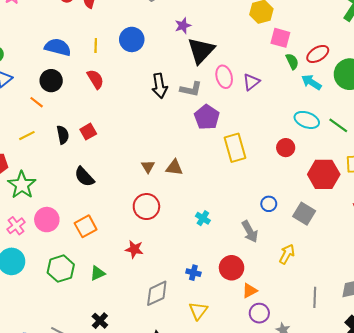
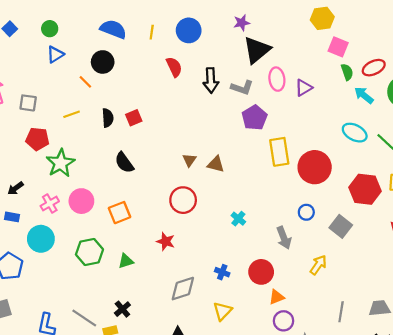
red semicircle: (95, 79) -> (174, 67), moved
red circle: (286, 148) -> (315, 167), moved, size x1.8

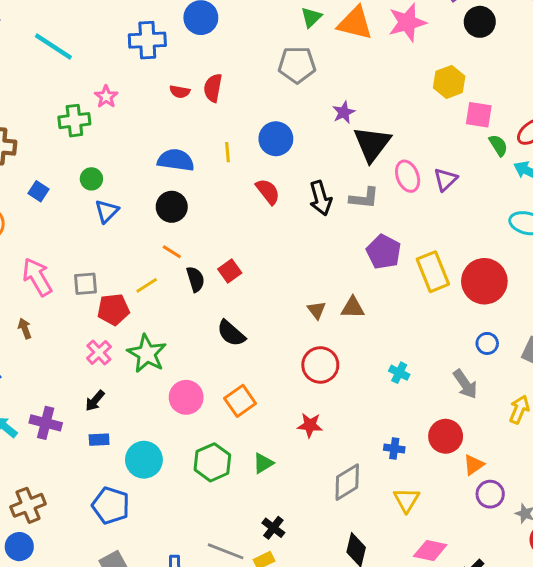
orange line: (85, 82) -> (172, 252), moved
purple pentagon: (255, 118) -> (384, 252), moved
red pentagon: (37, 139) -> (113, 309), moved
pink cross: (50, 204) -> (99, 353), moved

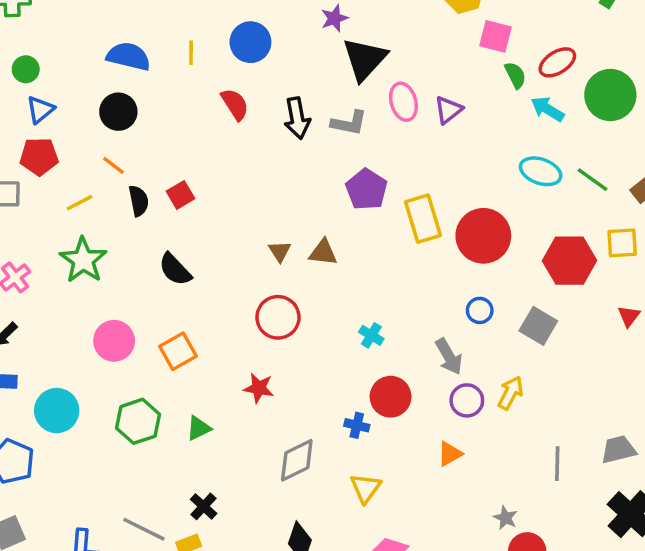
red pentagon: (113, 309) -> (39, 156), moved
green star: (147, 354) -> (83, 260), moved
red circle: (446, 436) -> (391, 397), moved
purple circle: (490, 494) -> (467, 400), moved

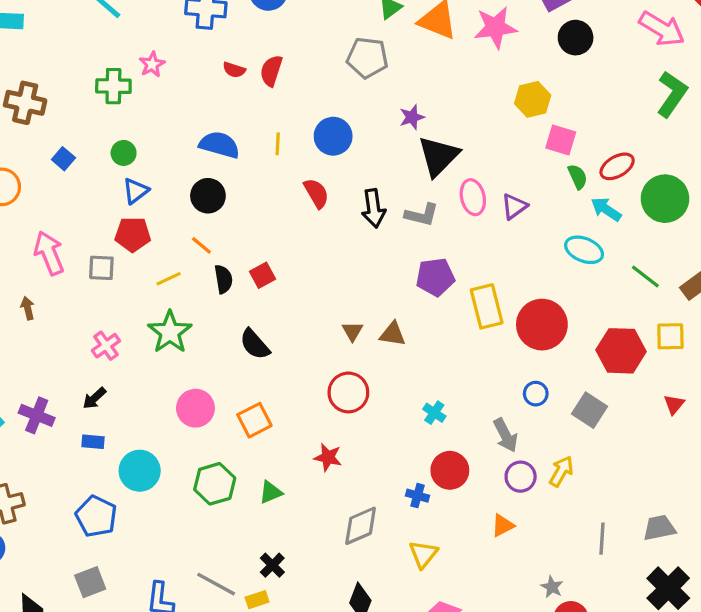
cyan ellipse: (541, 171) -> (584, 250), moved
purple pentagon: (366, 189) -> (435, 277), turned 30

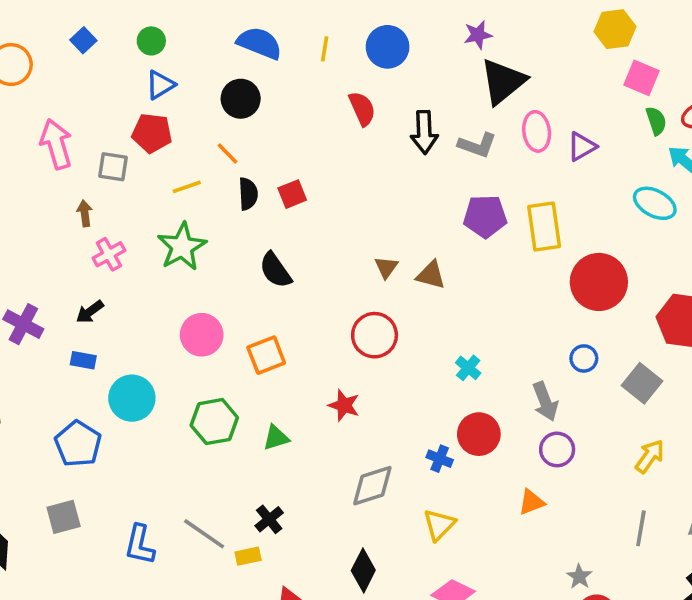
yellow rectangle: (487, 306) -> (544, 227), moved
brown arrow: (28, 308) -> (85, 213), moved
yellow arrow: (561, 471) -> (650, 456), moved

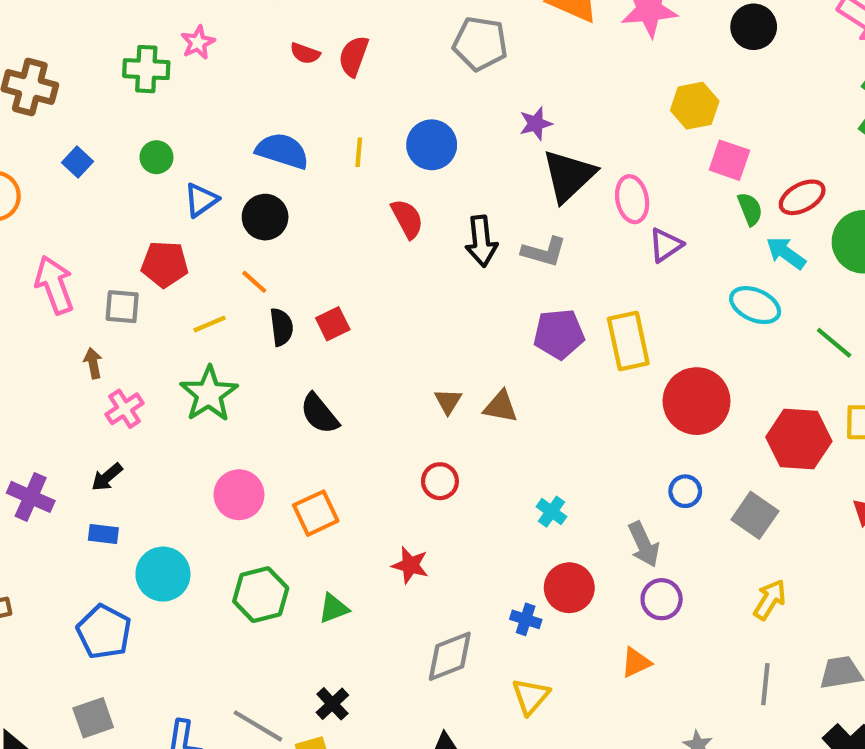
blue triangle: (160, 85) -> (201, 200), moved
pink ellipse: (537, 131) -> (632, 199), moved
red circle: (375, 335) -> (440, 481), size x0.7

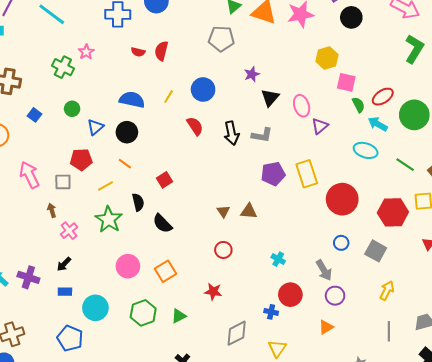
green cross: (146, 69) -> (63, 67), turned 30
yellow line: (359, 152) -> (169, 97), turned 32
black triangle: (569, 176) -> (270, 98), size x0.7
black semicircle: (281, 327) -> (138, 202), moved

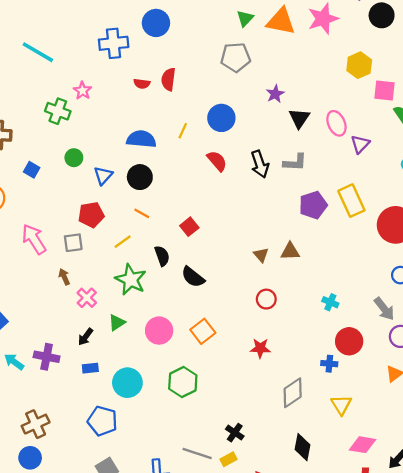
green triangle: (179, 316) -> (117, 323), moved

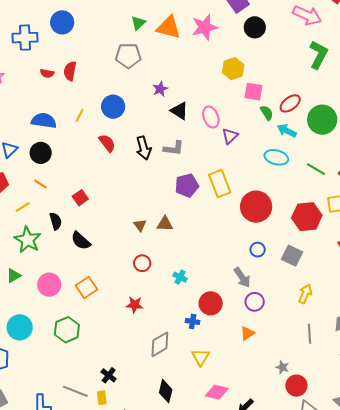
black triangle: (299, 118) -> (179, 111), turned -36
cyan cross: (330, 302) -> (180, 277), moved
yellow rectangle: (228, 459) -> (102, 398), turned -72

